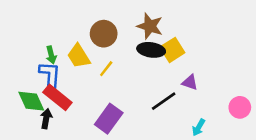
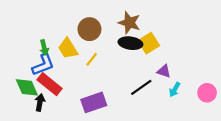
blue L-shape: (50, 75) -> (43, 65), turned 65
purple rectangle: (109, 119) -> (94, 102), turned 35
cyan arrow: (199, 127) -> (175, 90), moved

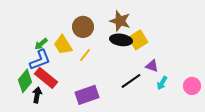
green arrow: (44, 47) -> (41, 44), turned 64
green diamond: (27, 87) -> (25, 81), turned 65

